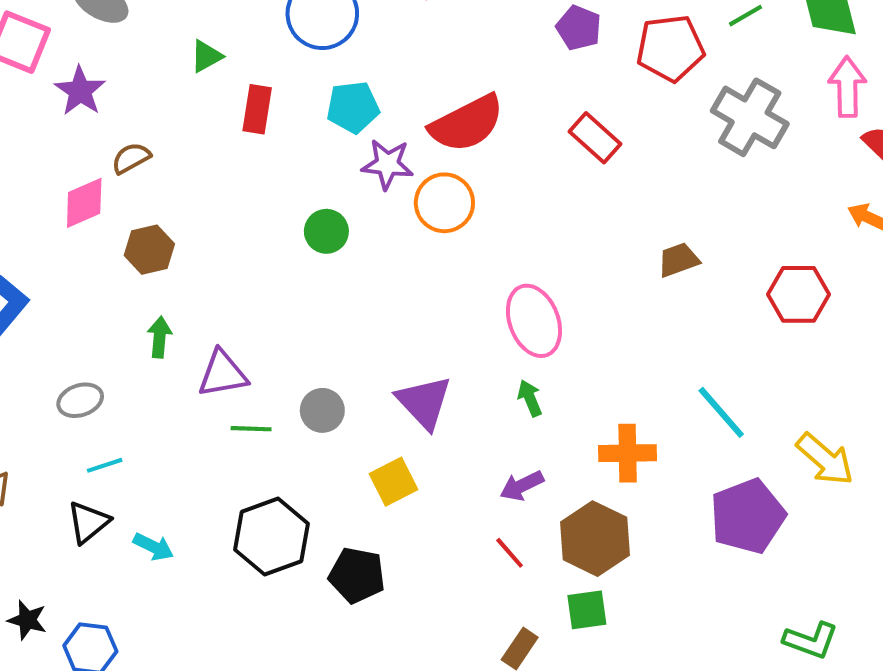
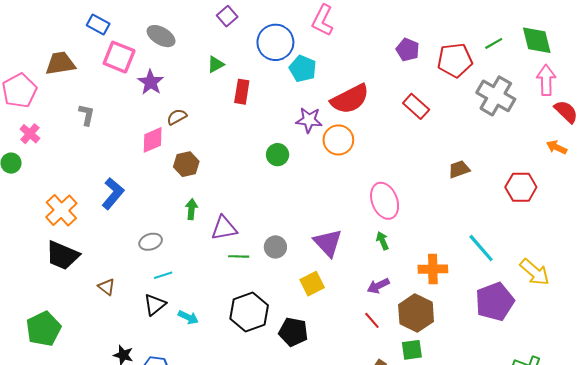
cyan pentagon: (353, 107) -> (303, 69), moved, turned 30

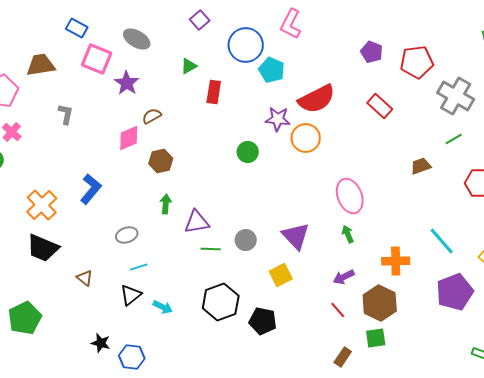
green line: (494, 43) -> (454, 139), moved

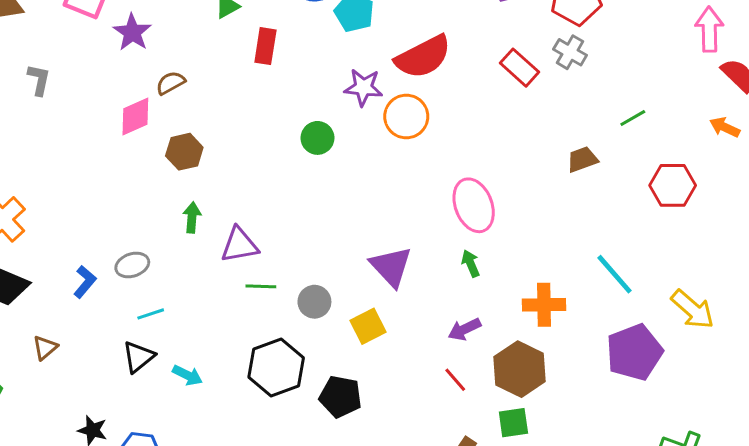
gray cross: (456, 96) -> (570, 52), moved, size x0.6
blue L-shape: (91, 189) -> (85, 282), moved, size x0.7
gray circle: (246, 240) -> (314, 302), moved
brown triangle: (85, 278) -> (45, 348), moved, turned 42

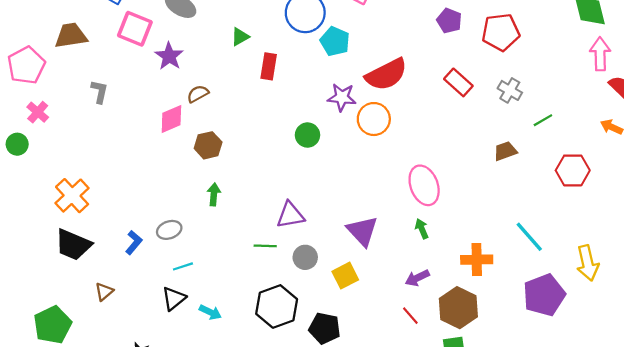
gray cross: (570, 52) -> (510, 90), moved
purple triangle: (239, 245) -> (290, 215), moved
yellow arrow: (693, 309) -> (588, 263), turned 36

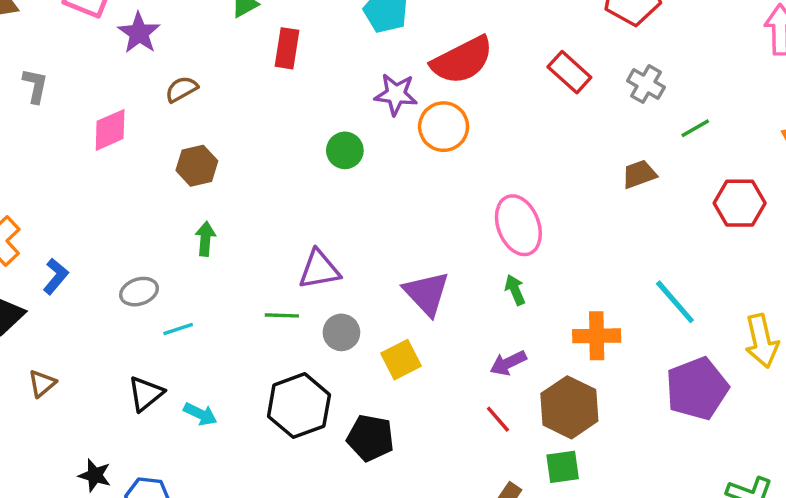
pink diamond: (171, 119) -> (110, 130), moved
blue L-shape: (134, 242) -> (56, 276), moved
cyan line: (183, 266) -> (178, 329), moved

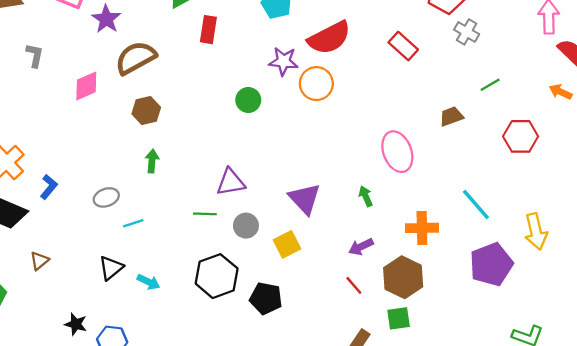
gray cross: (646, 84) -> (467, 32), moved
brown semicircle: (182, 89) -> (136, 58), size x1.8
pink ellipse: (518, 225) -> (397, 152), moved

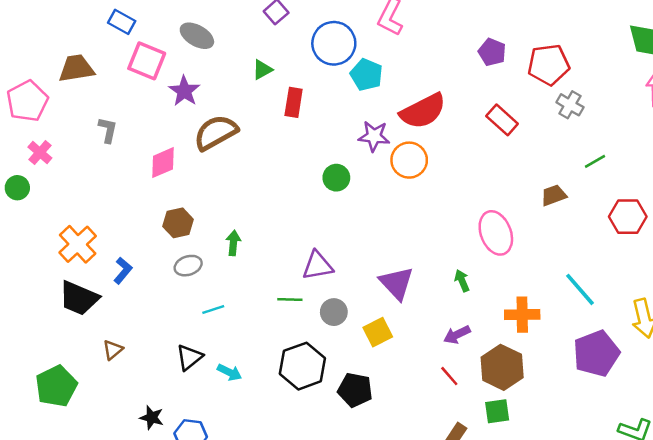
brown hexagon: (146, 111) -> (178, 223), moved
gray ellipse: (106, 197) -> (188, 266), moved

